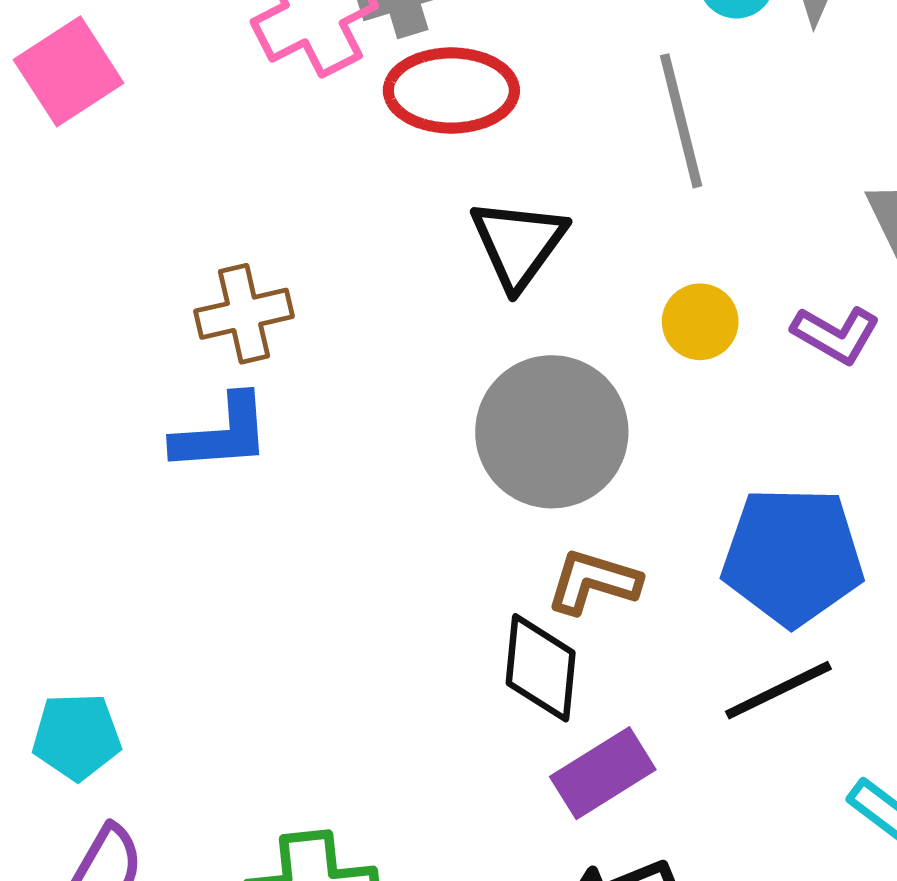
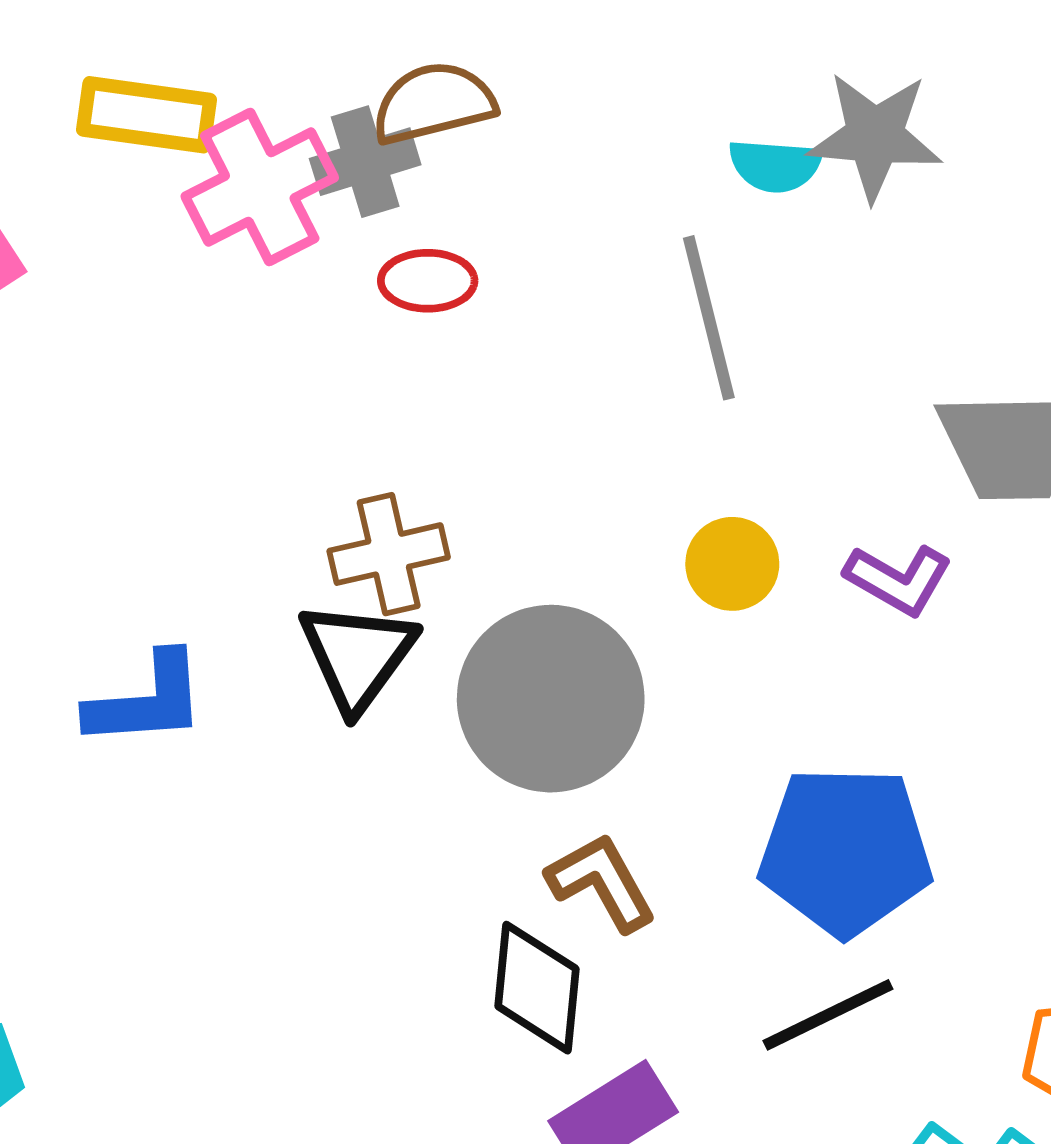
red ellipse: (451, 90) -> (428, 281), size x0.6
black triangle: (518, 244) -> (357, 656), moved
brown cross: (244, 314) -> (389, 554), moved
brown L-shape: (593, 582) -> (601, 882), turned 44

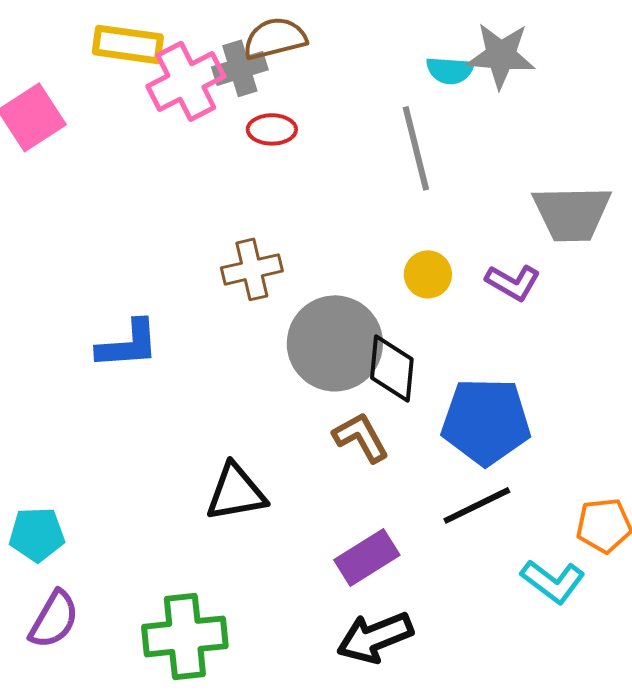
black triangle: (357, 656) -> (236, 492), moved, turned 44
black diamond: (537, 988) -> (392, 368), moved

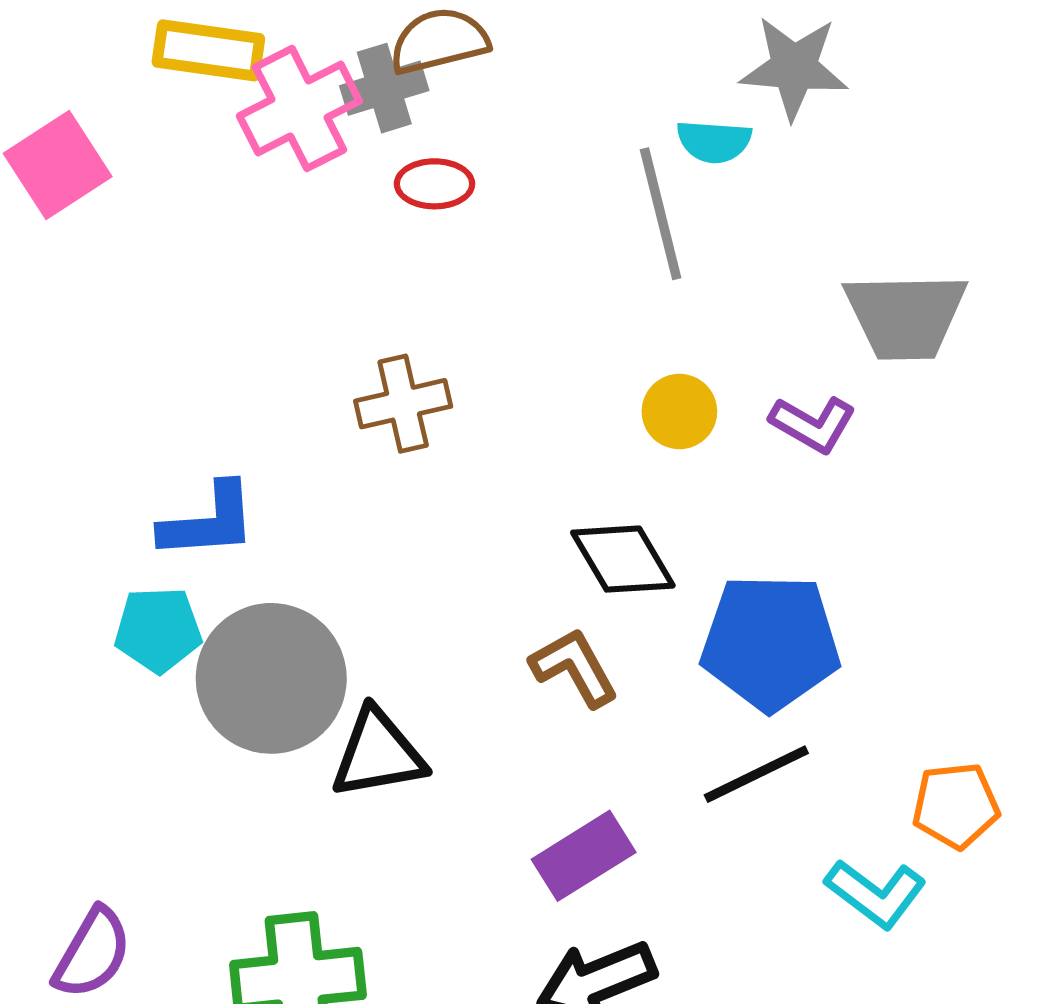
cyan semicircle: (450, 70) -> (714, 141), moved
gray circle: (335, 343) -> (271, 678), moved
black diamond: (392, 368) -> (623, 559), turned -36
cyan pentagon: (37, 534) -> (158, 630), moved

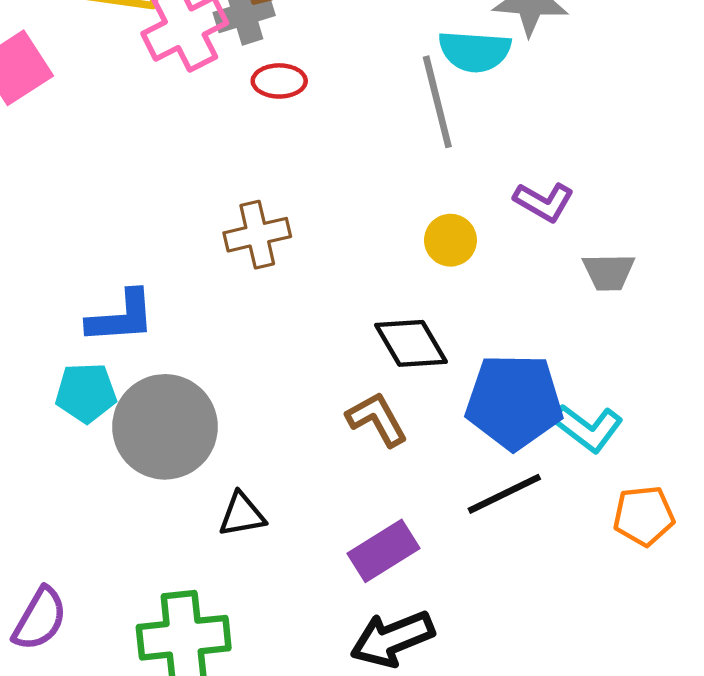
cyan semicircle: (714, 141) -> (475, 51), size x1.4
gray trapezoid: (905, 316) -> (609, 272), moved, size x0.6
purple L-shape: (813, 424) -> (544, 202), moved
black triangle: (378, 754) -> (242, 515), moved, size x0.7
cyan L-shape: (876, 893) -> (588, 428), moved

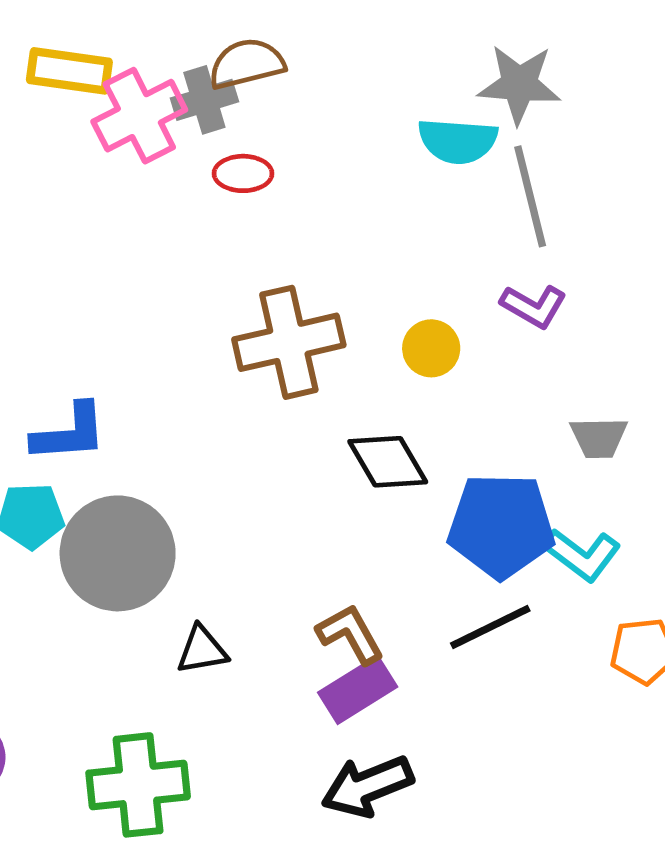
gray line: (437, 102) -> (530, 196), moved
brown cross: (257, 235) -> (289, 342), moved, size x1.5
gray trapezoid: (609, 272) -> (599, 438), moved
brown L-shape: (377, 419) -> (350, 634), moved

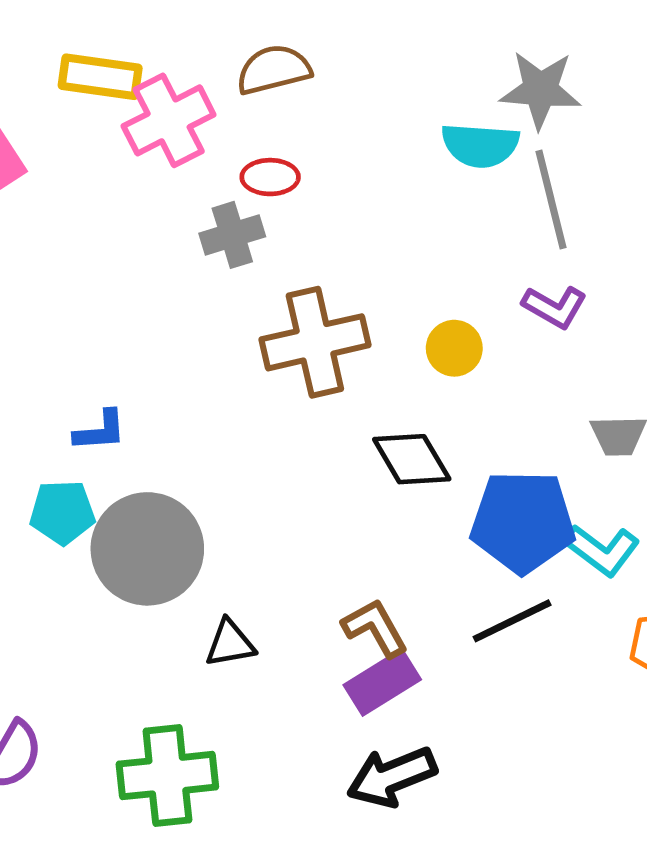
gray cross: (204, 100) -> (232, 235), moved
blue L-shape: (69, 433) -> (100, 431), size x0.7

